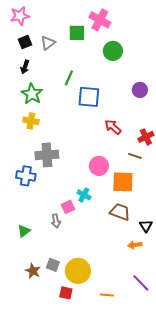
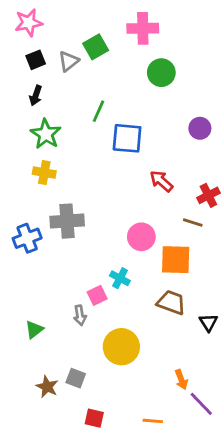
pink cross: (100, 20) -> (143, 28), turned -30
green square: (77, 33) -> (96, 47), moved, turned -30
blue cross: (26, 176) -> (27, 238), moved, turned -30
orange arrow: (135, 245) -> (181, 380), moved, turned -104
yellow circle: (78, 271) -> (121, 347), moved

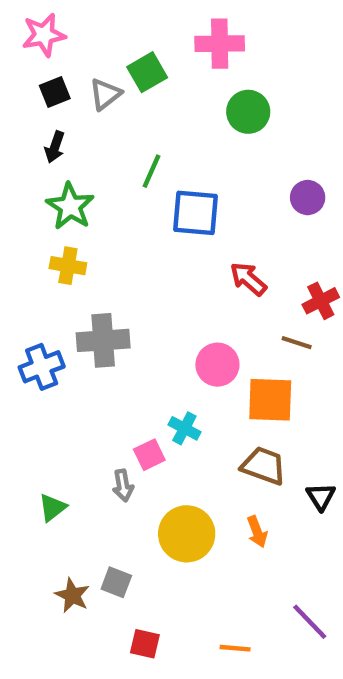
orange arrow: (181, 380) -> (257, 532), moved

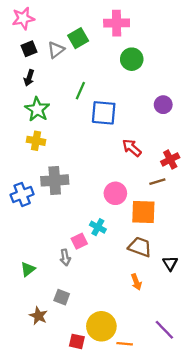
brown line: (297, 343) -> (157, 182), turned -35
yellow circle: (187, 534) -> (101, 326), moved
gray square: (116, 582) -> (62, 297), moved

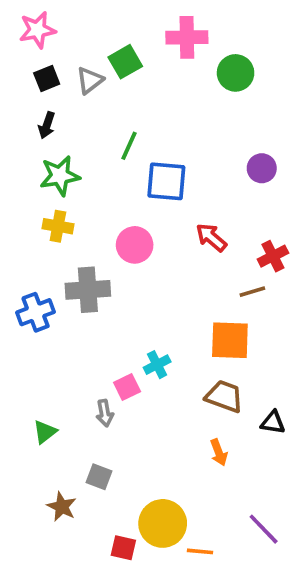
green circle: (132, 59) -> (236, 73), moved
green star: (37, 109) -> (60, 176), turned 30
pink circle: (115, 193) -> (135, 245), moved
cyan cross: (98, 227) -> (157, 365), turned 35
black triangle: (170, 263) -> (273, 423), turned -49

